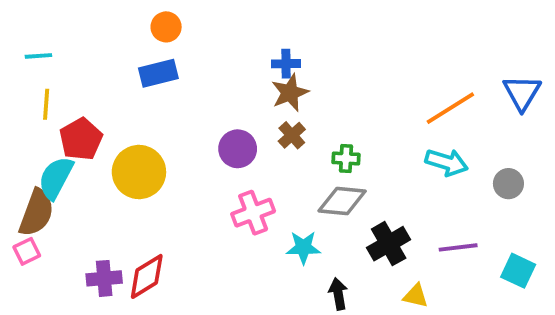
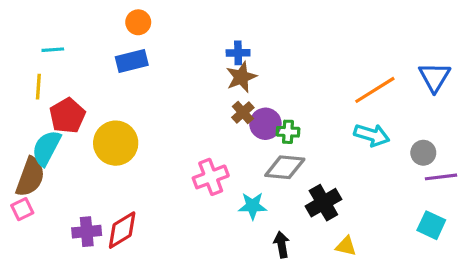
cyan line: (38, 56) -> (53, 50), moved
purple circle: (238, 149) -> (265, 124), moved
purple line: (458, 247) -> (441, 177), moved

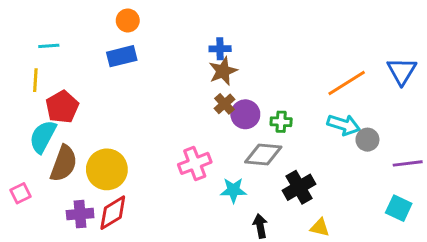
green cross: (288, 132) -> (281, 122), moved
yellow circle: (116, 143) -> (107, 169), moved
gray circle: (423, 153) -> (367, 140), moved
brown semicircle: (30, 177) -> (64, 163), moved

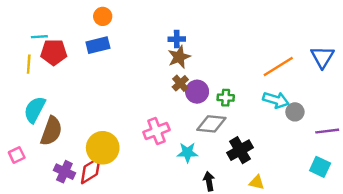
red pentagon: (62, 107) -> (54, 52), moved, turned 30
yellow circle: (107, 169) -> (103, 148), moved
purple cross: (80, 214) -> (64, 172), turned 30

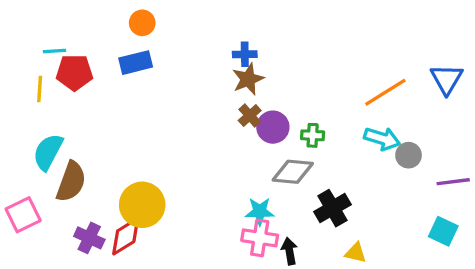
pink cross: (156, 131) -> (260, 238), moved, turned 30
pink square: (17, 155) -> (23, 215), size x1.5

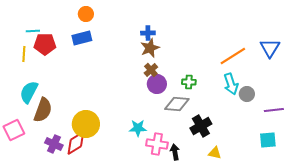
purple circle: (273, 127) -> (157, 84), moved
cyan arrow: (382, 139) -> (231, 84), turned 55
cyan star: (260, 211) -> (138, 128), moved
cyan square: (443, 231) -> (268, 140), turned -30

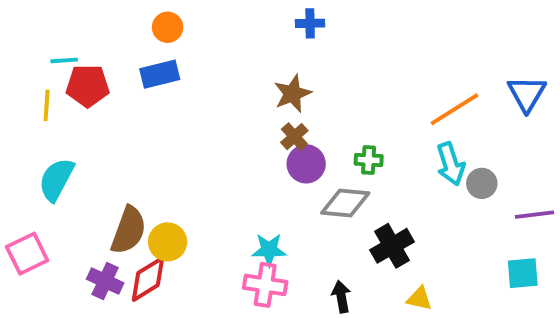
blue cross: (148, 33) -> (310, 23), moved
brown semicircle: (43, 110) -> (129, 230), moved
yellow circle: (86, 124) -> (168, 242), size x0.7
pink cross: (157, 144) -> (265, 285), moved

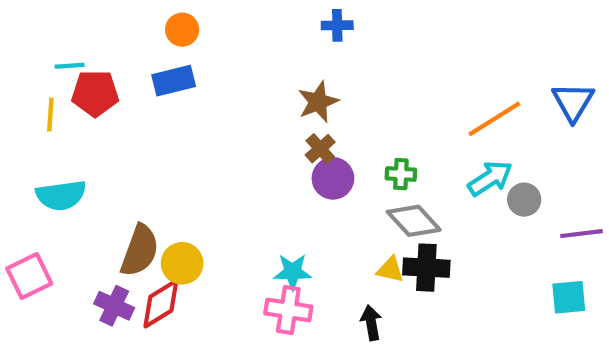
cyan arrow: (451, 164) -> (490, 178), turned -105
cyan semicircle: (56, 179) -> (61, 195), turned -126
gray diamond: (345, 203) -> (414, 221), moved, turned 42
black cross: (392, 246) -> (426, 268), turned 33
yellow triangle: (419, 299) -> (390, 270), moved

